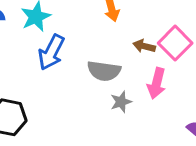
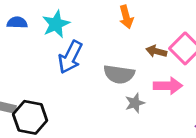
pink arrow: (157, 83) -> (168, 86), turned -104

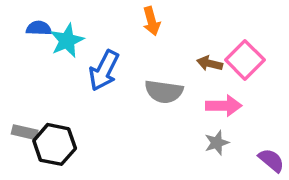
orange arrow: (126, 17) -> (152, 21), moved
cyan star: (56, 24) -> (67, 41), moved
gray star: (135, 103) -> (217, 143), moved

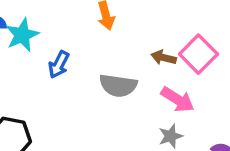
blue arrow: (104, 70) -> (59, 65), size x0.7
pink arrow: (224, 106) -> (178, 99), turned 32

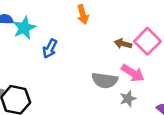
gray semicircle: (118, 86) -> (105, 80), moved

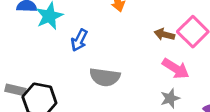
gray semicircle: (105, 80) -> (105, 77), moved

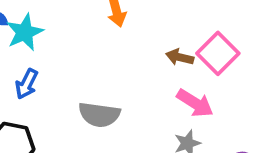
blue arrow: (79, 40) -> (27, 84), moved

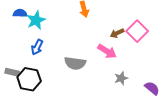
brown arrow: (180, 57) -> (117, 33), turned -40
pink arrow: (195, 103) -> (107, 51), moved

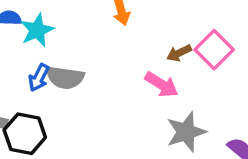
gray semicircle: (75, 63) -> (65, 78), moved
gray star: (121, 78) -> (186, 132), size x1.6

